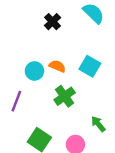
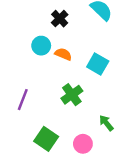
orange semicircle: (57, 66) -> (63, 54), moved
cyan circle: (34, 71) -> (41, 46), moved

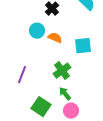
cyan square: (98, 64) -> (83, 46), turned -36
green arrow: (106, 123) -> (65, 94), moved

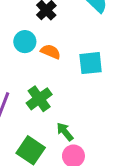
green cross: (62, 71) -> (39, 99), moved

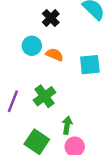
green arrow: (65, 132) -> (67, 125), turned 48

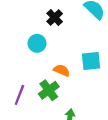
orange semicircle: (55, 55) -> (62, 70), moved

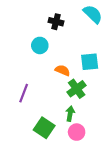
black cross: (55, 18) -> (56, 22), turned -32
green cross: (49, 90) -> (77, 89), moved

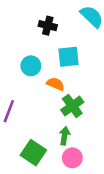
cyan circle: (40, 45) -> (31, 66), moved
cyan square: (90, 62) -> (68, 57), moved

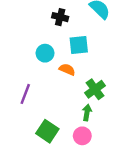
green cross: (72, 106) -> (95, 89), moved
green arrow: (65, 136) -> (87, 113), moved

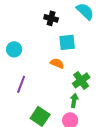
cyan circle: (45, 53) -> (14, 49), moved

